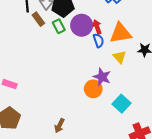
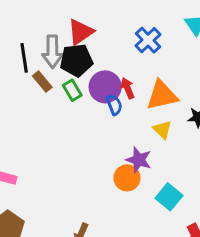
blue semicircle: (99, 40) -> (114, 105), moved

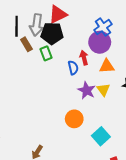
purple circle: (105, 87) -> (100, 42), moved
orange triangle: (162, 95) -> (107, 66), size x0.7
purple star: (139, 160) -> (87, 90), moved

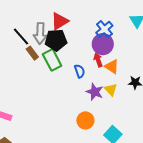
black line: (17, 26) -> (21, 37), turned -36
green rectangle: (46, 53) -> (52, 60), size x1.5
red arrow: (84, 58) -> (98, 60), moved
orange triangle: (107, 66) -> (112, 67), turned 42

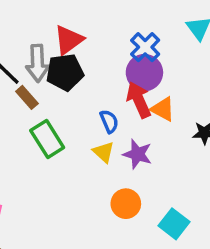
green rectangle: (52, 60) -> (47, 139), moved
red arrow: (98, 60) -> (139, 100), size x1.5
yellow triangle: (111, 90) -> (104, 152), moved

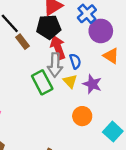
blue cross: (145, 47) -> (87, 14), moved
gray arrow: (37, 63) -> (55, 65), moved
red arrow: (139, 100) -> (58, 47), moved
green rectangle: (47, 139) -> (42, 82), moved

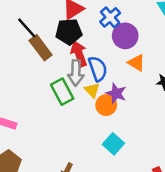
brown rectangle: (22, 42) -> (41, 48), size x1.5
blue semicircle: (75, 61) -> (98, 69), size x1.5
orange circle: (82, 116) -> (106, 105), moved
cyan square: (113, 132) -> (113, 144), moved

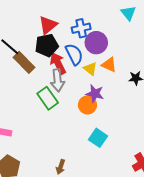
blue cross: (110, 17) -> (81, 28), turned 36
blue semicircle: (98, 69) -> (74, 54), moved
yellow triangle: (92, 90) -> (90, 69), moved

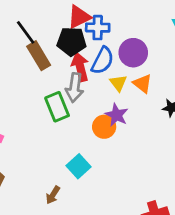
blue cross: (81, 28) -> (98, 28), moved
blue semicircle: (74, 54) -> (103, 61), turned 40
cyan square: (98, 138) -> (78, 166), moved

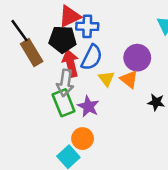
purple circle: (133, 53) -> (137, 58), moved
green rectangle: (57, 107) -> (64, 103), moved
purple star: (117, 115) -> (88, 106), moved
orange circle: (104, 127) -> (83, 139), moved

